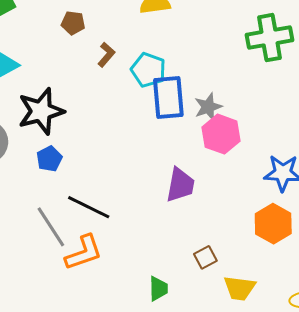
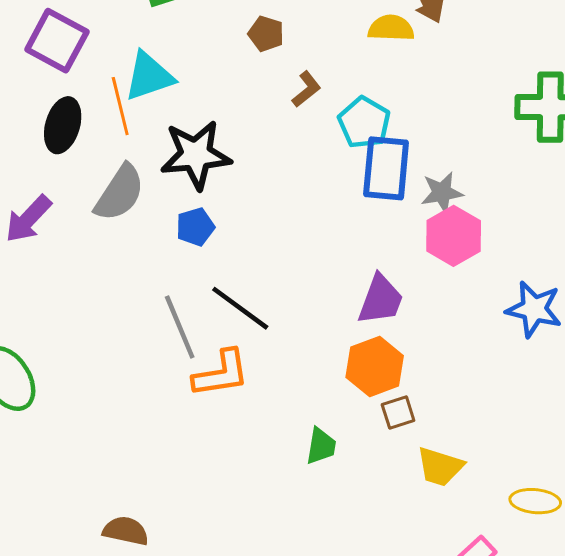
orange hexagon: (273, 224) -> (375, 366), moved

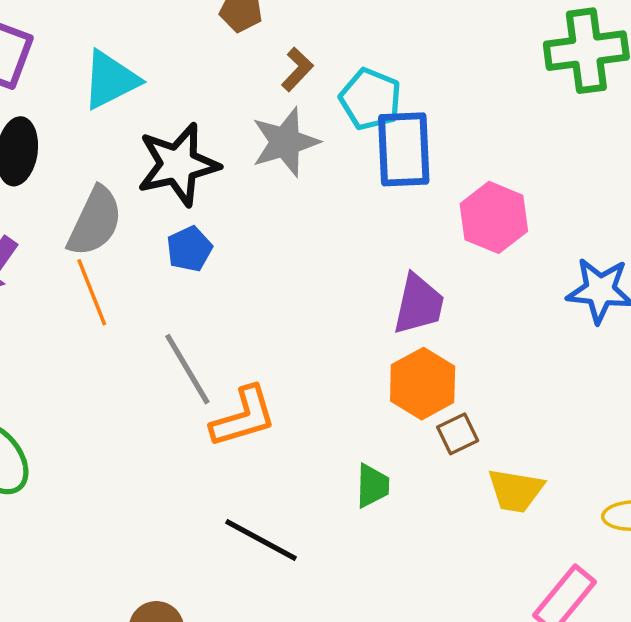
orange line: (120, 106) -> (92, 292), moved
gray star: (442, 193) -> (285, 142), moved, size x1.4
black line: (240, 308) -> (261, 540), moved

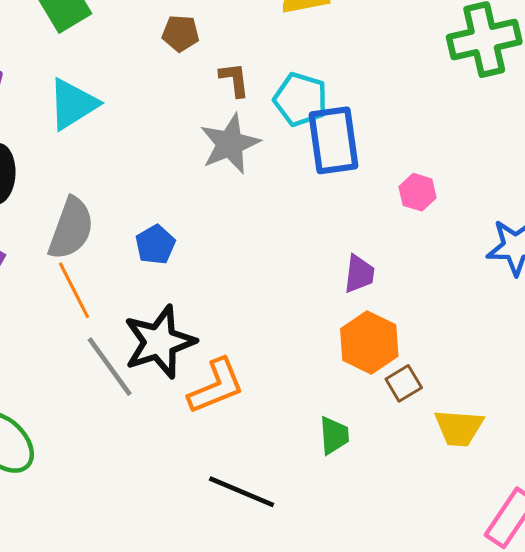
brown L-shape: (297, 69) -> (234, 80), turned -45
black star: (178, 164) -> (159, 342), moved
pink hexagon: (494, 217) -> (418, 192), size x0.6
purple trapezoid: (419, 304) -> (359, 274), size x0.7
gray line: (187, 369) -> (110, 367), moved

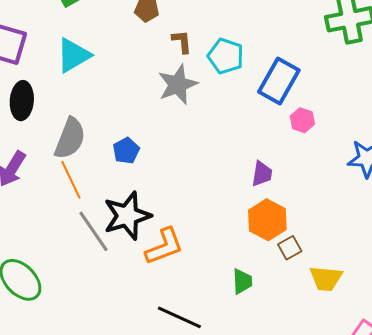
blue rectangle: (334, 140) -> (279, 81), moved, turned 36

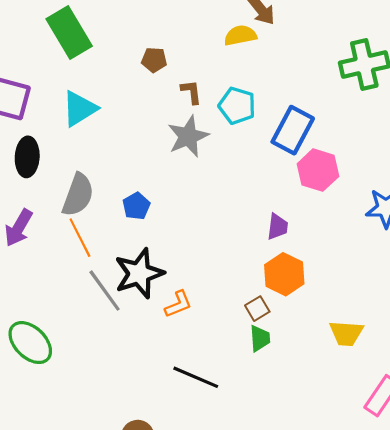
pink hexagon: (302, 120) -> (318, 170), size x1.6
orange L-shape: (164, 246) -> (178, 304), size x0.7
brown square: (290, 248) -> (257, 309), moved

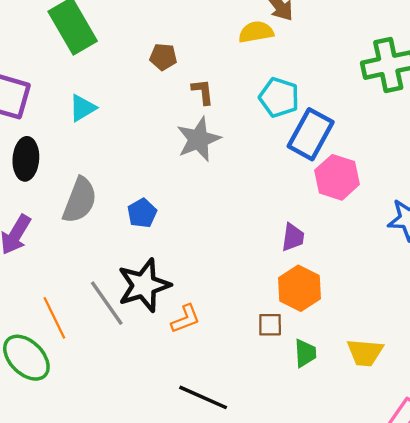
cyan pentagon: (237, 106) -> (279, 97), moved
cyan triangle: (79, 109) -> (83, 108), size x0.7
orange line: (80, 238) -> (54, 318), moved
brown square: (257, 309) -> (270, 325), turned 30
green trapezoid: (260, 338) -> (305, 353), moved

